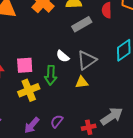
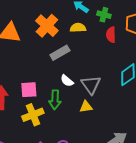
gray rectangle: (82, 24) -> (60, 53), moved
gray triangle: (87, 60) -> (91, 85), turned -30

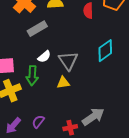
white semicircle: (67, 81) -> (44, 57), turned -80

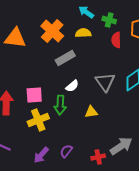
gray triangle: (68, 61) -> (105, 82), moved

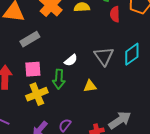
gray rectangle: (65, 58) -> (30, 39), moved

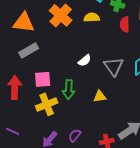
gray rectangle: (30, 39) -> (29, 50), moved
white semicircle: (71, 60) -> (85, 60), moved

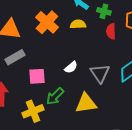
pink square: (43, 79) -> (37, 76), moved
green arrow: (69, 89) -> (55, 96), turned 42
yellow triangle: (100, 96) -> (86, 103), size x1.6

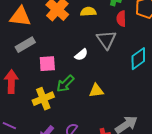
gray triangle: (100, 73) -> (106, 40), moved
yellow triangle: (86, 103) -> (96, 91), size x0.7

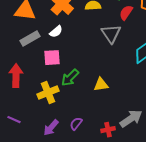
red semicircle: (121, 19) -> (126, 13), turned 35
white semicircle: (81, 55) -> (56, 32), moved

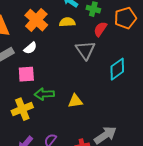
green arrow: (70, 78) -> (44, 94), turned 42

